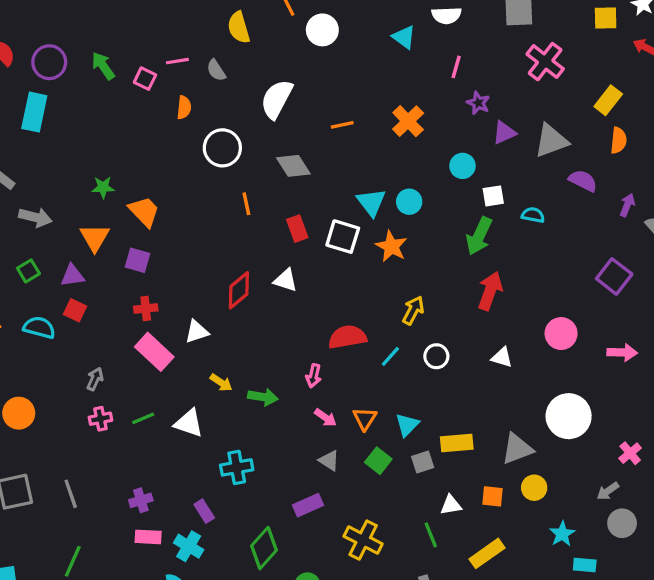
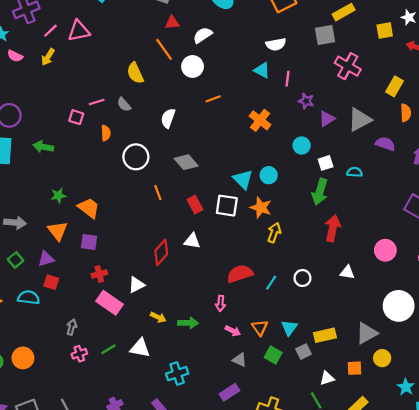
cyan triangle: (404, 37) -> (262, 70), moved
green arrow: (103, 66) -> (43, 147), moved, turned -36
white semicircle: (277, 99) -> (168, 118), size x0.7
orange line: (342, 125) -> (213, 99), moved
yellow arrow: (413, 310) -> (274, 233), moved

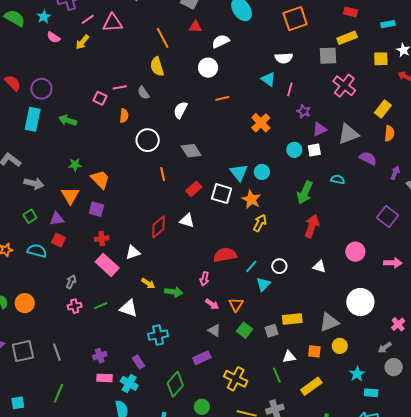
orange line: (164, 49) -> (163, 38), moved
white square: (326, 163) -> (314, 150), moved
red rectangle: (195, 205) -> (194, 189), turned 70
cyan triangle: (289, 328) -> (263, 284), moved

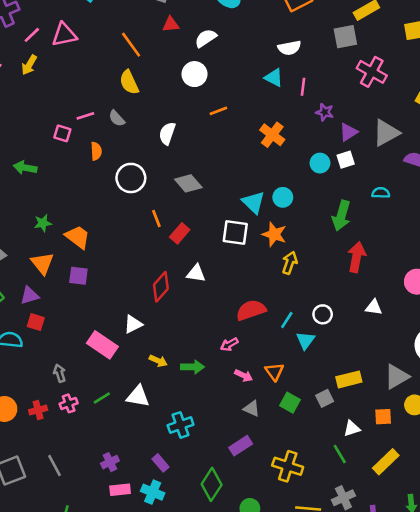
red rectangle: (194, 189) -> (180, 233), moved
red cross: (102, 239) -> (38, 410), moved
pink arrow: (204, 279) -> (229, 344), turned 56
gray arrow: (71, 282) -> (60, 373), turned -32

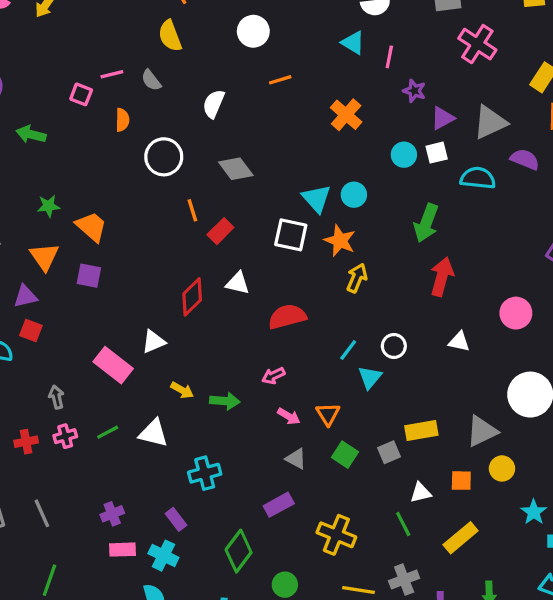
cyan semicircle: (381, 193) -> (478, 178), moved, size x1.5
red semicircle: (251, 310) -> (287, 317), moved

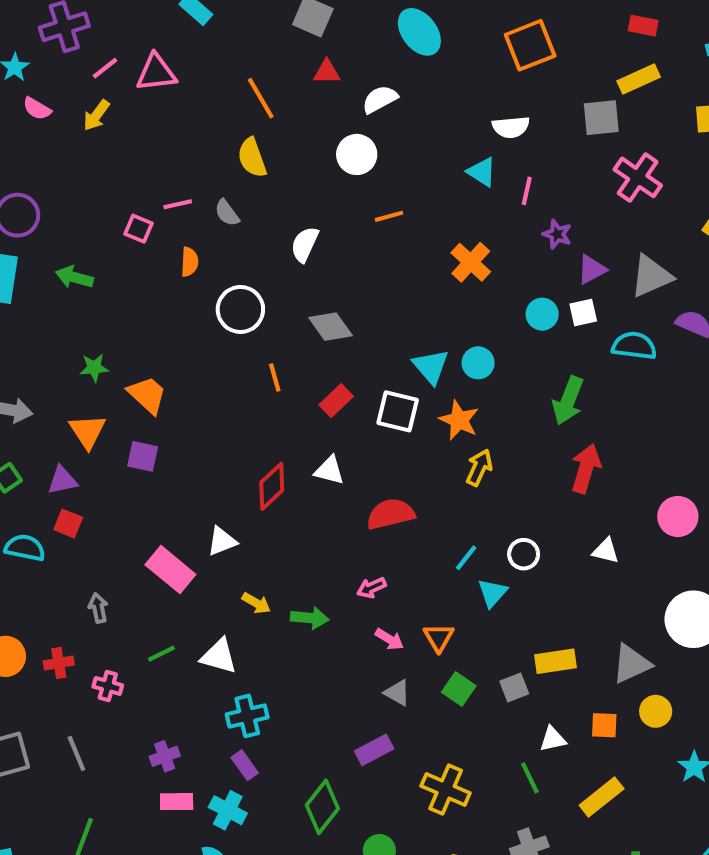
red rectangle: (220, 231) -> (336, 401), moved
pink cross: (65, 436) -> (108, 686), moved, turned 30
cyan cross: (205, 473) -> (247, 716), moved

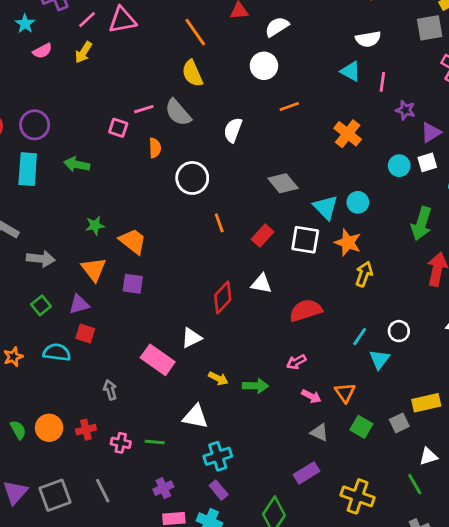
pink semicircle: (37, 109) -> (42, 51), turned -54
gray semicircle: (227, 213) -> (178, 112), size x1.5
gray diamond: (331, 327) -> (283, 183), moved
green line: (161, 654) -> (155, 442), moved, turned 36

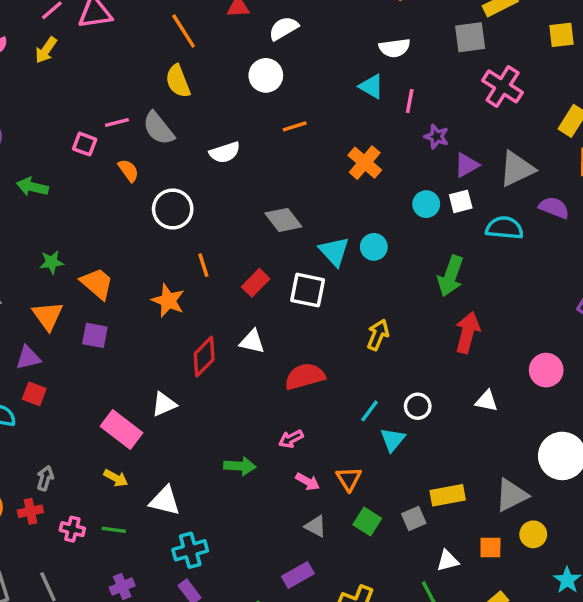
white semicircle: (233, 130) -> (225, 152), turned -130
orange semicircle: (155, 148) -> (129, 170), turned -36
orange star: (348, 243) -> (168, 301), moved
yellow arrow: (218, 378) -> (116, 478), moved
gray arrow: (110, 390) -> (45, 478), moved, turned 30

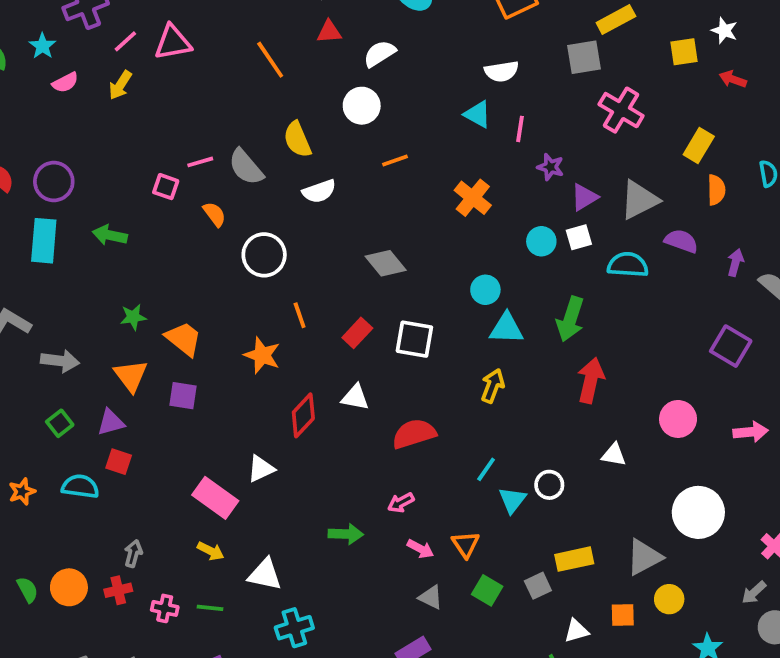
yellow semicircle: (178, 81) -> (297, 140), moved
cyan triangle: (334, 251) -> (506, 328), moved, turned -44
white circle: (418, 406) -> (549, 485), moved

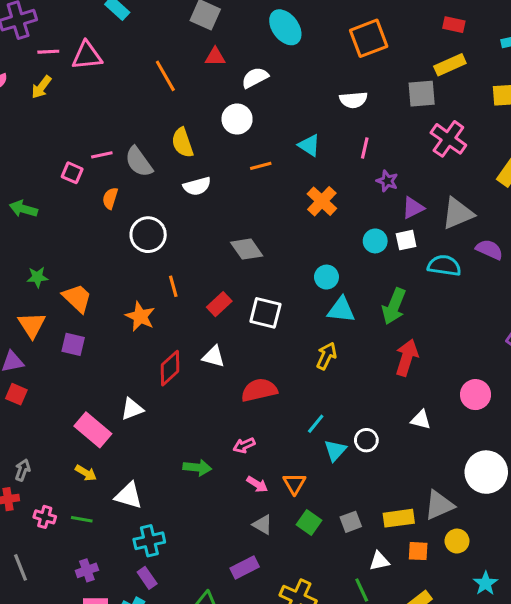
pink line: (125, 41) -> (48, 52), turned 35
cyan triangle: (478, 114) -> (309, 145), moved
orange semicircle: (215, 214) -> (110, 198), turned -130
yellow rectangle: (574, 559) -> (399, 518), moved

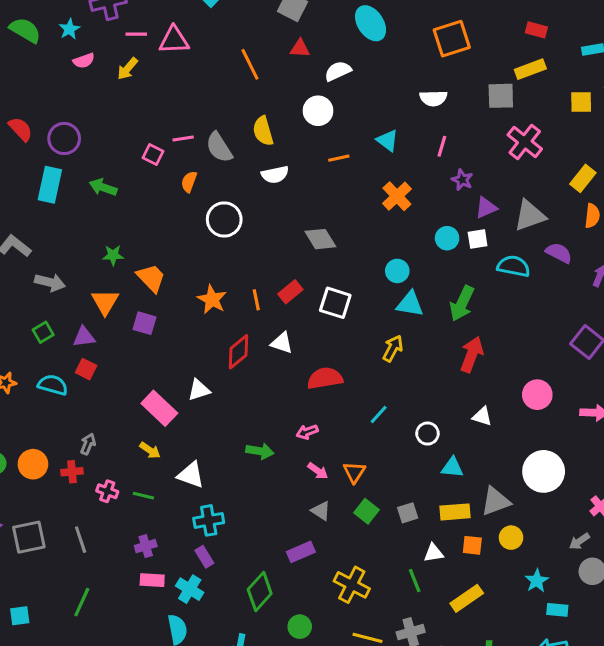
orange line: (173, 286) -> (256, 300), moved
cyan triangle: (335, 450) -> (452, 467), moved, turned 50

